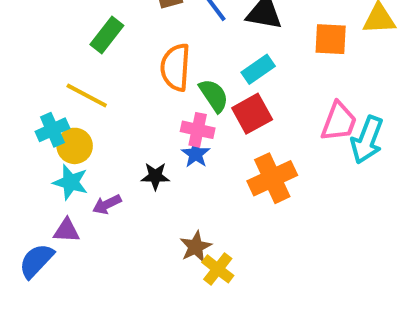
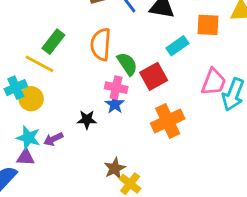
green rectangle: (107, 35) -> (53, 42), moved
cyan rectangle: (258, 69) -> (177, 46), moved
cyan star: (71, 182) -> (28, 138), moved

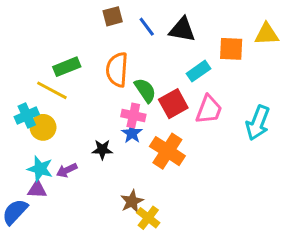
green rectangle: (53, 42) -> (67, 67), turned 30
pink trapezoid: (214, 82) -> (209, 110), moved
orange cross: (168, 121) -> (167, 151), moved, turned -32

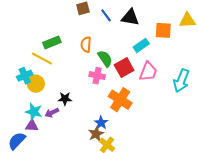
orange semicircle: (117, 70) -> (86, 44), size x0.7
blue star: (132, 133) -> (101, 123), moved
black star: (102, 150) -> (65, 99), moved

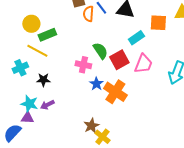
orange semicircle: (86, 44) -> (88, 14), moved
pink cross: (97, 76) -> (83, 65), moved
yellow circle: (36, 84) -> (31, 24), moved
black star: (65, 99) -> (43, 80), moved
blue star: (101, 123) -> (96, 84), moved

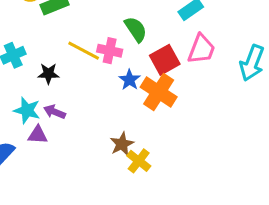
yellow line: (37, 51) -> (84, 51), moved
red square: (119, 60) -> (165, 60), moved
purple arrow: (47, 105) -> (55, 112), turned 48
purple triangle: (27, 118) -> (38, 135), moved

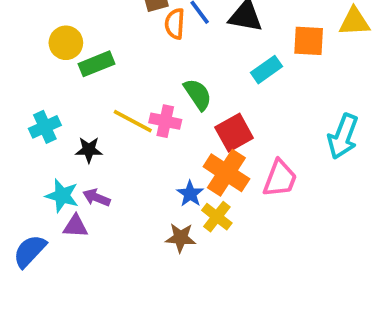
pink trapezoid: (201, 49) -> (280, 178), moved
blue star: (130, 80) -> (190, 194), moved
brown star: (122, 144) -> (181, 238), turned 30
yellow cross: (139, 161) -> (217, 217), moved

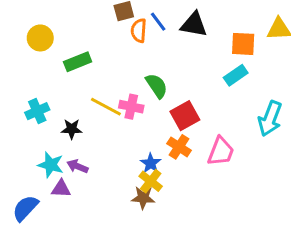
yellow circle: (66, 43) -> (40, 38), moved
cyan rectangle: (267, 70) -> (236, 75), moved
orange cross: (226, 173) -> (179, 147), size x0.7
yellow cross: (217, 217) -> (151, 181), moved

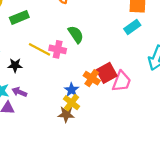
red square: (185, 116) -> (107, 73), moved

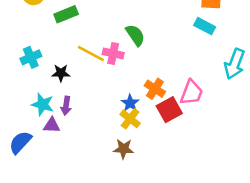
cyan rectangle: (132, 27) -> (205, 26), turned 63
red square: (107, 73) -> (169, 110), moved
purple arrow: (19, 92) -> (66, 106), turned -104
brown star: (66, 114) -> (124, 149), moved

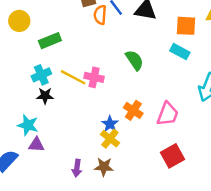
green semicircle: (135, 35) -> (134, 60), moved
cyan cross: (31, 57) -> (41, 75), moved
purple arrow: (66, 106) -> (77, 168), moved
red square: (169, 110) -> (172, 156), moved

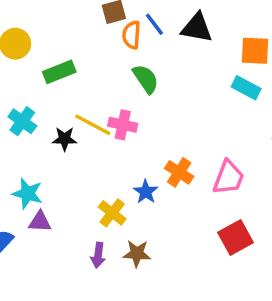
green semicircle: (134, 60) -> (146, 79), moved
cyan cross: (41, 75) -> (22, 121), moved, turned -30
black star: (45, 96) -> (65, 139), moved
yellow cross: (110, 139) -> (112, 213), moved

